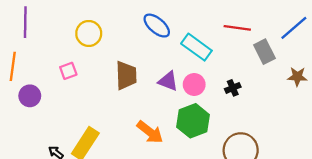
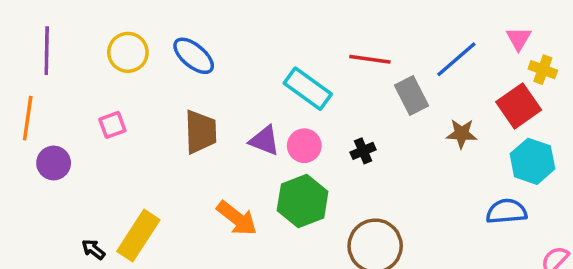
blue ellipse: (157, 26) -> (194, 56), moved
yellow circle: (89, 33) -> (128, 52), moved

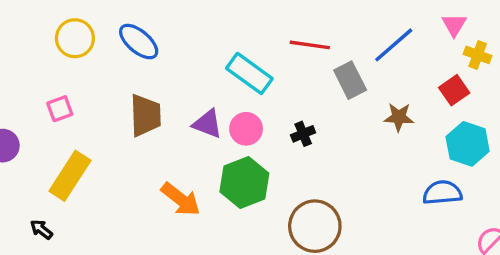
red square: (519, 106) -> (454, 90), size x0.7
yellow rectangle: (138, 236) -> (70, 176), moved

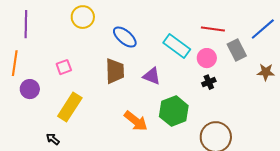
yellow circle: (75, 38) -> (83, 17), moved
blue ellipse: (139, 42) -> (125, 37), moved
pink circle: (246, 129) -> (207, 58), moved

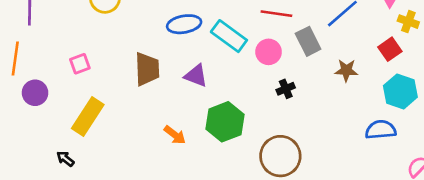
blue ellipse: (125, 37) -> (184, 24), moved, turned -50
black cross: (209, 82) -> (286, 89), moved
orange arrow: (136, 121) -> (175, 135), size x0.7

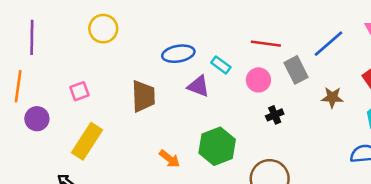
cyan rectangle: (229, 36) -> (221, 65), size x0.6
purple triangle: (196, 76) -> (198, 86), moved

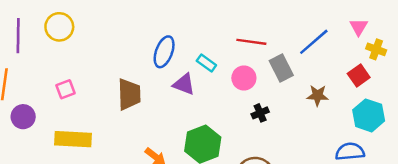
yellow circle: (103, 29) -> (59, 27), moved
blue ellipse: (178, 54) -> (164, 52), turned -60
yellow rectangle: (87, 141) -> (73, 139), turned 60

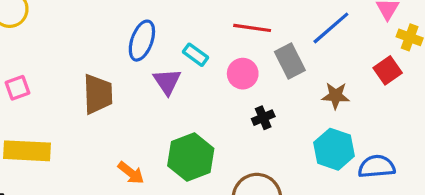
purple triangle: (184, 84) -> (167, 81), turned 35
cyan hexagon: (369, 115) -> (334, 149), moved

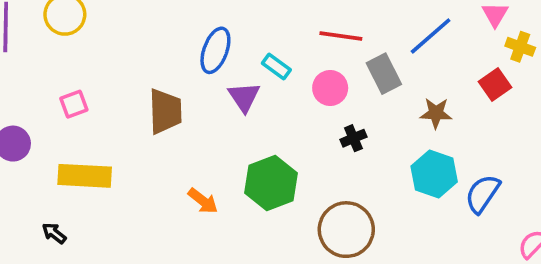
blue semicircle: (377, 167) -> (483, 194), turned -51

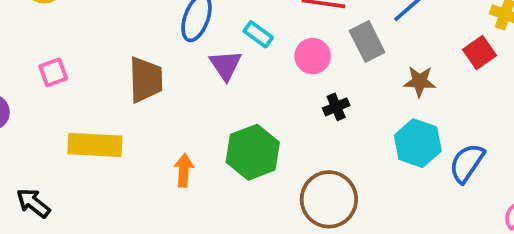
yellow rectangle: (85, 176) -> (95, 145), moved
orange arrow: (203, 201) -> (184, 170), turned -124
black arrow: (54, 233) -> (33, 203), size x1.4

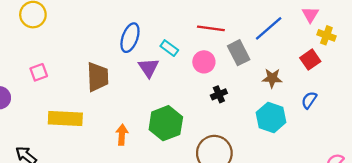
blue semicircle: (467, 163) -> (309, 100), moved, size x0.7

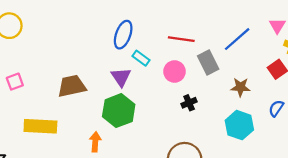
blue ellipse: (130, 38) -> (123, 35), moved
brown trapezoid: (98, 77) -> (72, 86), turned -100
green hexagon: (166, 123) -> (119, 111), moved

